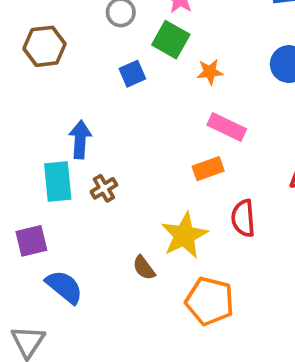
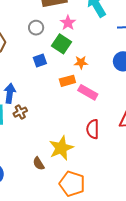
orange rectangle: (208, 169) -> (67, 81), moved
brown cross: (104, 188) -> (20, 112), moved
red semicircle: (243, 218) -> (93, 129), moved

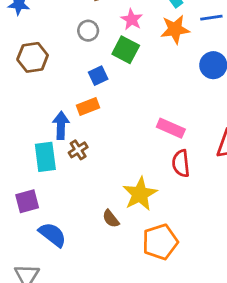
orange star: (81, 62) -> (175, 29), moved, size x1.5
orange rectangle: (67, 81) -> (88, 106), moved
pink rectangle: (88, 92) -> (171, 128), moved
orange pentagon: (72, 184) -> (160, 242), turned -30

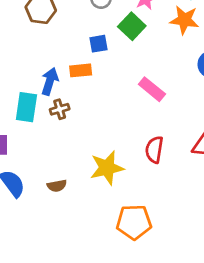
pink rectangle: (171, 128) -> (152, 89), moved
brown semicircle: (111, 219) -> (57, 186), moved, turned -78
orange pentagon: (160, 242) -> (134, 222), moved

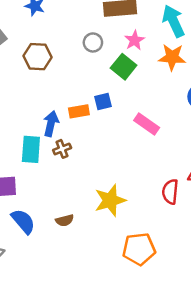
blue square: (99, 44) -> (103, 101), moved
red semicircle: (154, 150) -> (170, 192), moved

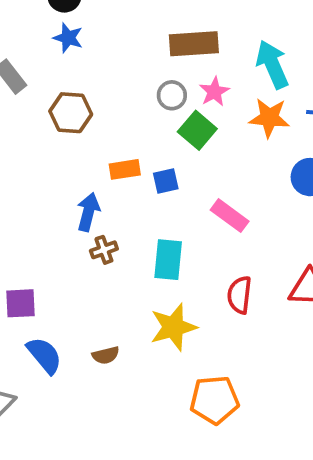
gray circle: (93, 42) -> (172, 95), moved
orange rectangle: (79, 111) -> (125, 169), moved
cyan rectangle: (31, 149) -> (168, 260), moved
red semicircle: (170, 192) -> (239, 295), moved

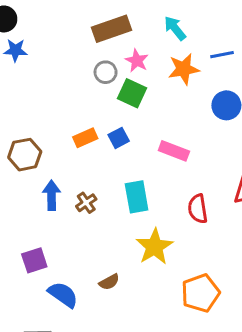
cyan arrow: (272, 64) -> (175, 28), size x0.7
brown hexagon: (71, 113) -> (25, 155), moved
blue arrow: (88, 212) -> (52, 195), moved

